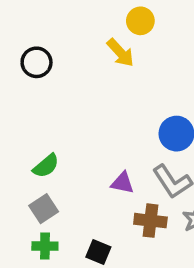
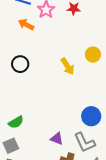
yellow circle: (140, 21) -> (93, 55), moved

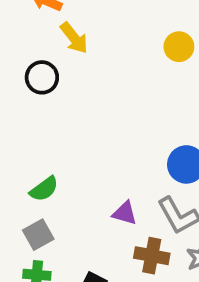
yellow arrow: (68, 66) -> (74, 38), moved

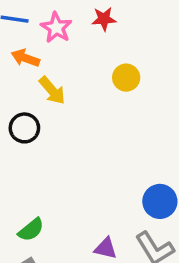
yellow circle: (179, 47) -> (126, 78), moved

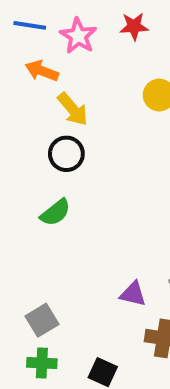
black circle: (24, 128) -> (66, 154), moved
green semicircle: (31, 230) -> (55, 213), moved

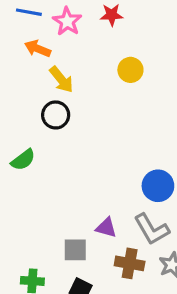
green semicircle: (55, 213) -> (23, 160), moved
gray square: (42, 320) -> (75, 250), moved, turned 30

